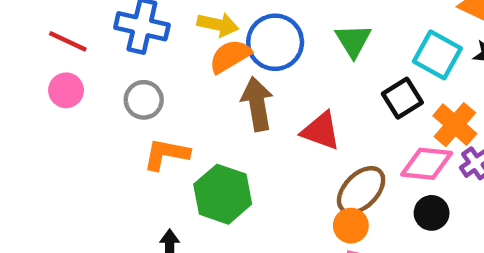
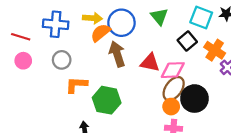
pink diamond: (427, 164) -> (173, 70), moved
black circle: (432, 213) -> (194, 99), moved, size x1.6

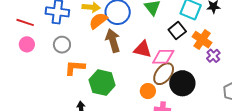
orange circle: (171, 107) -> (148, 91), moved

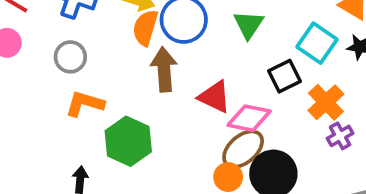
orange semicircle: (98, 21) -> (145, 28), turned -48
orange circle: (148, 91) -> (228, 177), moved

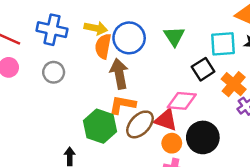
cyan square: (317, 43) -> (223, 44), turned -32
red triangle: (215, 97) -> (166, 120), moved
orange L-shape: (85, 104) -> (122, 105), moved
brown ellipse: (243, 149) -> (140, 124), moved

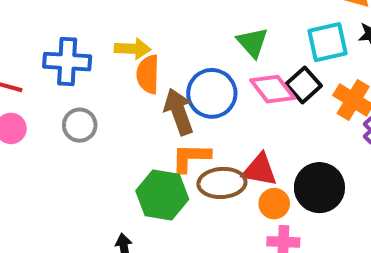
blue circle: (129, 38) -> (212, 93), moved
pink diamond: (182, 101) -> (273, 89), moved, turned 56
brown ellipse: (140, 124) -> (222, 183), turned 52

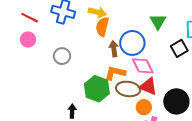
pink diamond: (273, 89) -> (143, 66), moved
brown arrow: (179, 112) -> (114, 49), size x0.7
gray circle: (80, 125) -> (62, 56), moved
orange circle: (274, 204) -> (144, 107), moved

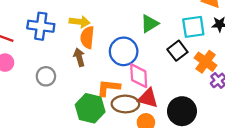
green triangle: (158, 22) -> (150, 24), turned 36
brown arrow: (114, 49) -> (79, 57), moved
pink diamond: (143, 66) -> (139, 76), turned 30

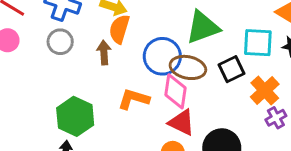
green triangle: (150, 24) -> (203, 27), size x1.4
gray circle: (46, 76) -> (60, 42), moved
brown ellipse: (125, 104) -> (188, 67), moved
green hexagon: (90, 108) -> (75, 116), moved

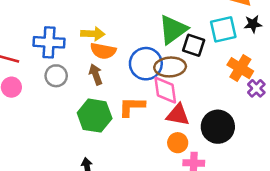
orange semicircle: (119, 29) -> (103, 51), turned -80
black square: (231, 69) -> (194, 45), moved, turned -30
green hexagon: (75, 116) -> (95, 116), moved

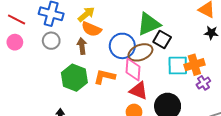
cyan square: (223, 29) -> (178, 66), moved
yellow arrow: (93, 34) -> (86, 14), turned -54
brown ellipse: (170, 67) -> (140, 52), turned -30
orange cross: (240, 68) -> (194, 65), turned 30

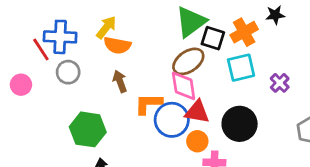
red line: (17, 19) -> (41, 50), moved, turned 42
brown arrow: (82, 46) -> (120, 81), moved
blue circle: (122, 46) -> (172, 120), moved
orange cross: (194, 65) -> (244, 32), moved
green hexagon: (74, 78) -> (88, 129), moved

